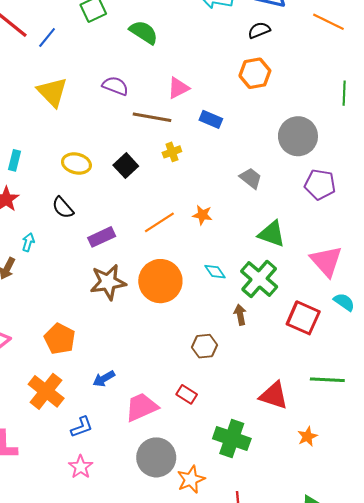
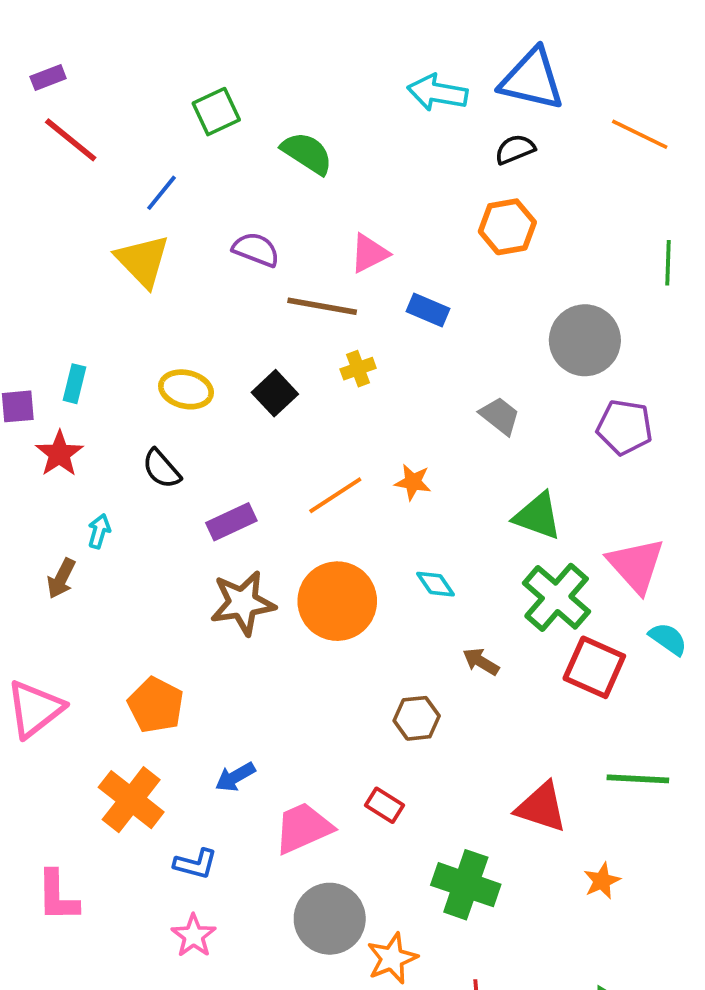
blue line: (47, 38) -> (161, 193), moved
green cross: (259, 279) -> (557, 597), moved
brown arrow: (240, 315) -> (481, 662), turned -48
blue L-shape: (82, 427) -> (195, 864), turned 35

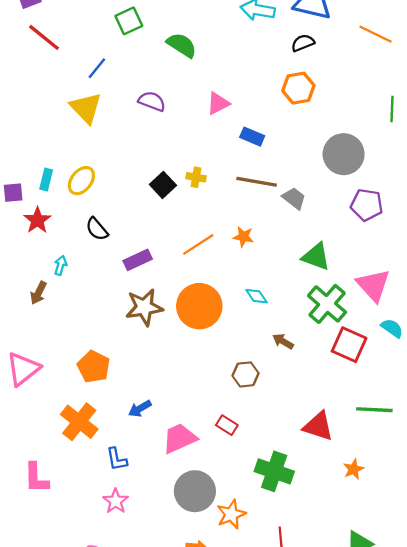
brown line: (322, 306) -> (257, 182), moved
yellow cross: (358, 369) -> (196, 177), moved, turned 30
yellow ellipse: (186, 389) -> (81, 181), moved, turned -64
blue L-shape: (195, 864) -> (117, 459), turned 65

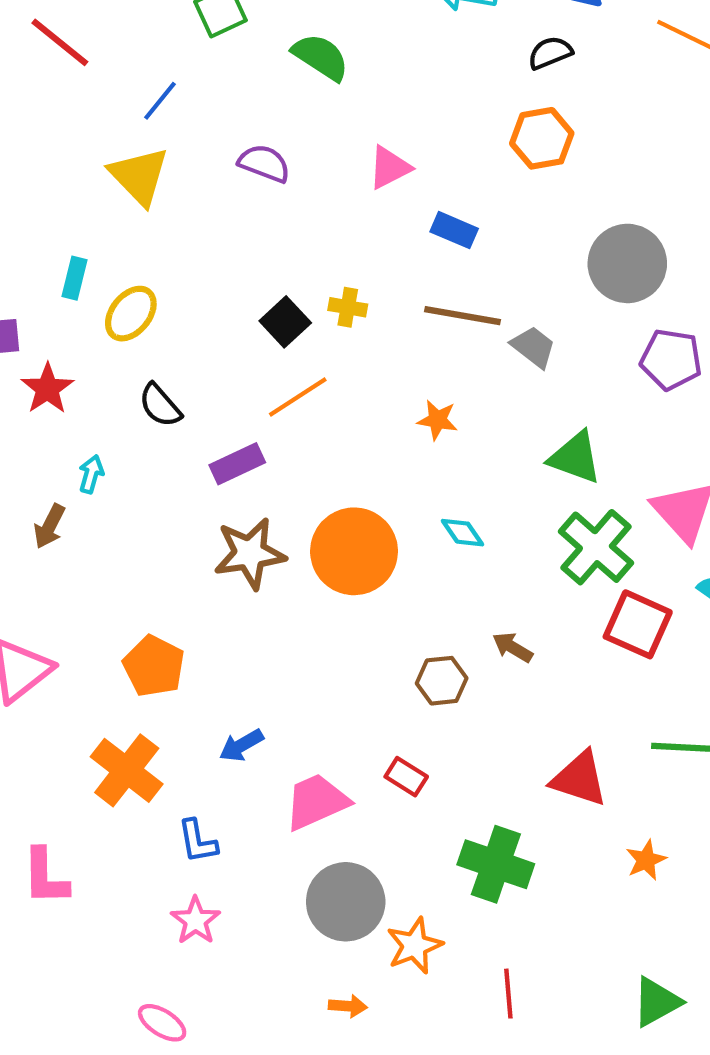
cyan rectangle: (46, 179) -> (74, 278), moved
orange line: (198, 244) -> (298, 397), moved
brown arrow: (283, 341) -> (513, 647), moved

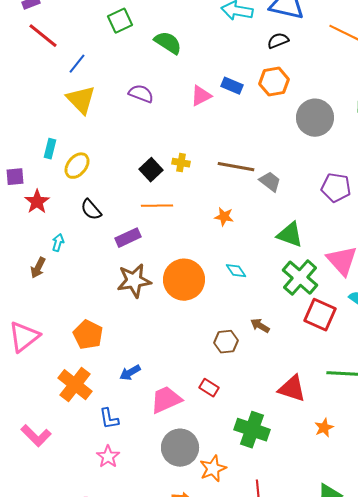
blue line: (160, 101) -> (77, 64), moved
blue rectangle: (454, 230) -> (232, 86), moved
gray circle: (627, 263) -> (315, 118), moved
orange line: (298, 397) -> (157, 206), turned 32
pink L-shape: (45, 877) -> (36, 436), turned -44

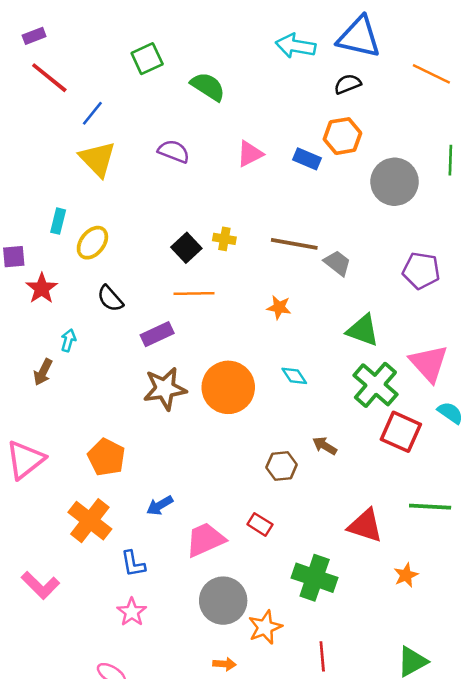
blue rectangle: (232, 86) -> (307, 159), moved

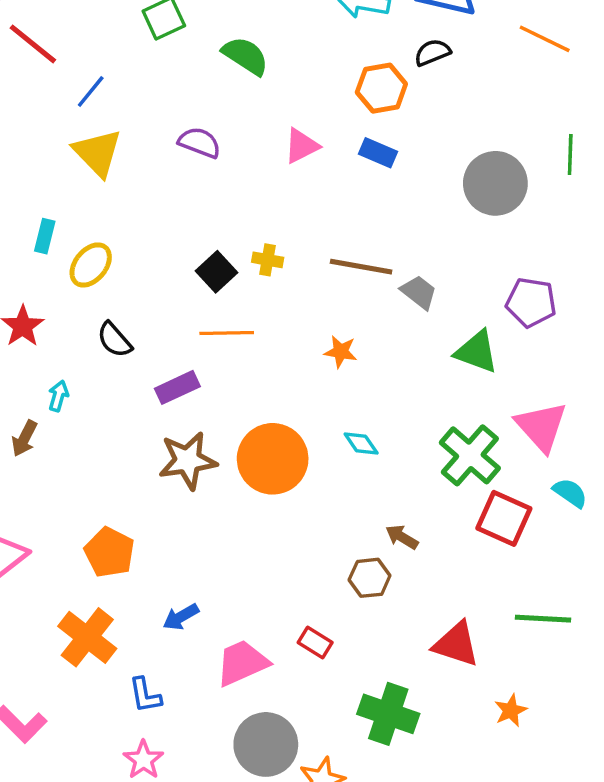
orange hexagon: (342, 136) -> (381, 88), moved
green triangle: (363, 330) -> (477, 352), moved
brown hexagon: (282, 466) -> (370, 578), moved

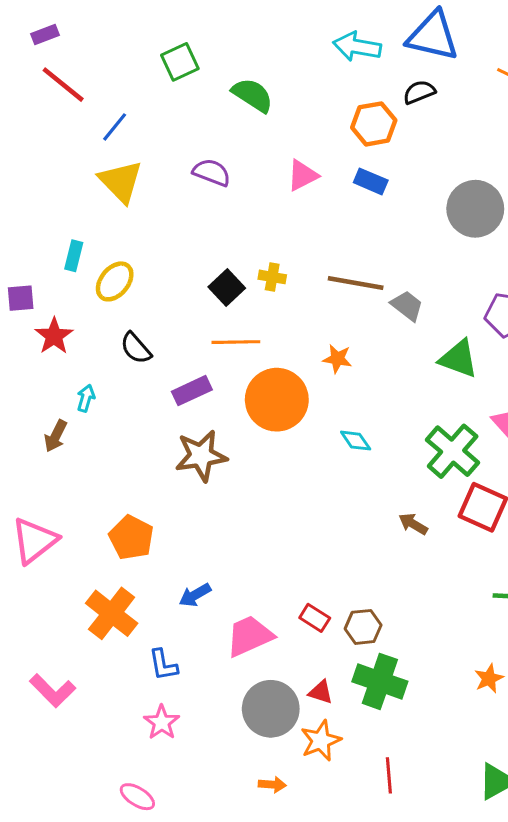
orange circle: (273, 459) -> (277, 400), moved
brown arrow: (402, 537) -> (413, 524), moved
brown hexagon: (370, 578) -> (363, 627), moved
red triangle: (456, 644) -> (321, 692), moved, size x0.6

